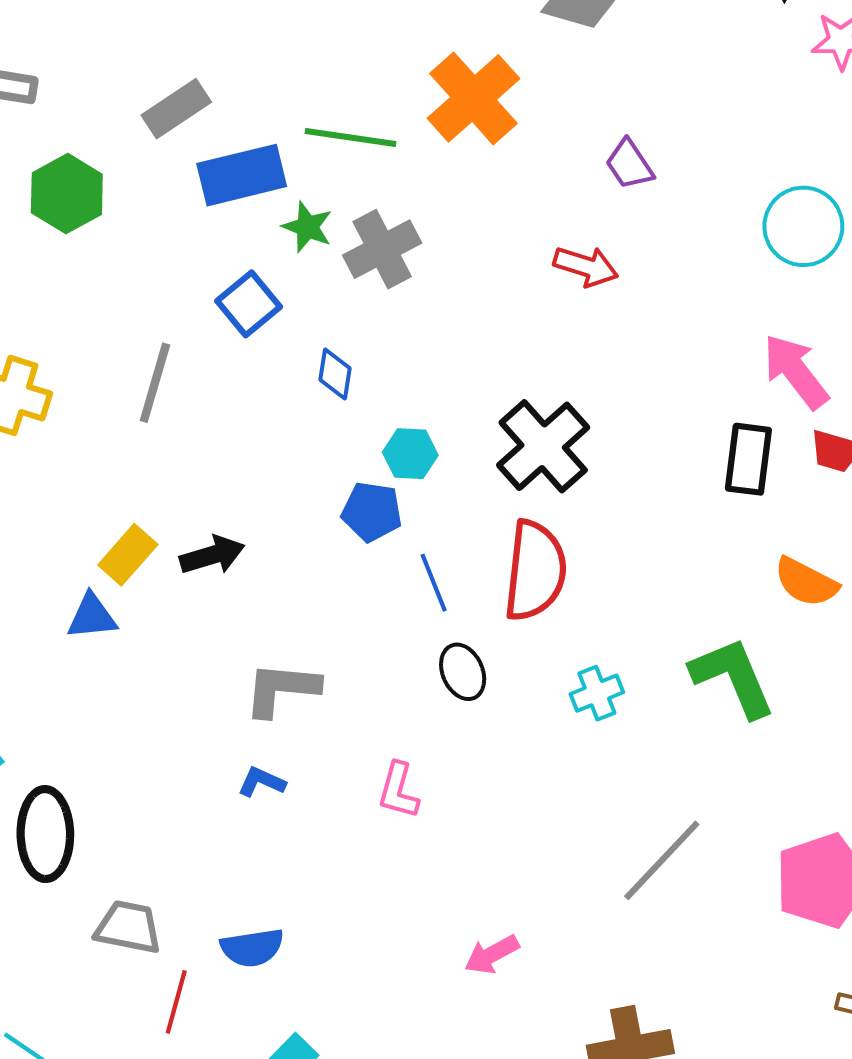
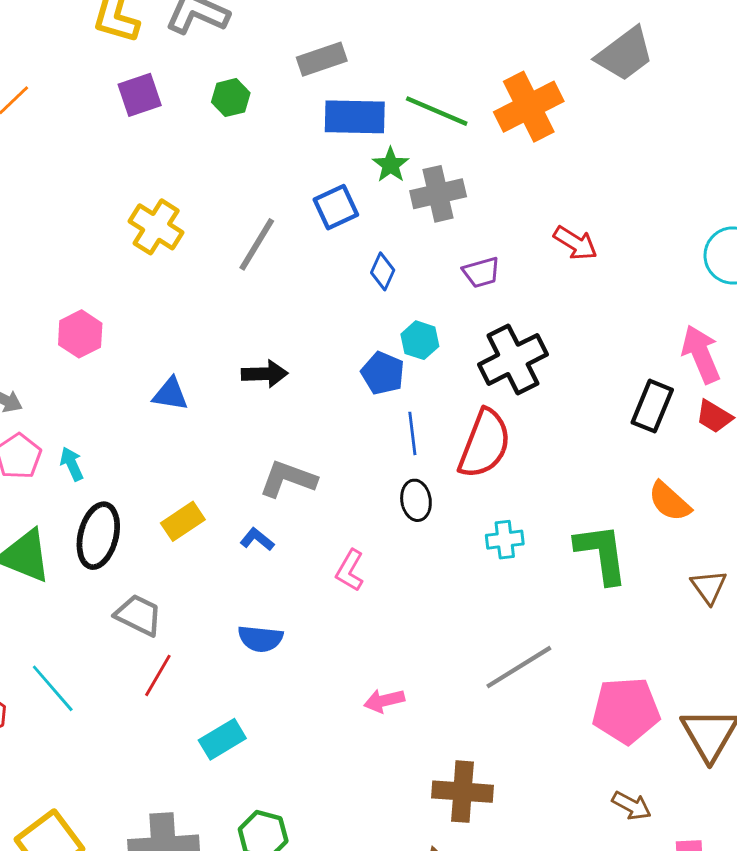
purple trapezoid: (629, 164) -> (481, 272), moved, turned -87
green hexagon: (67, 194) -> (231, 98), size x0.7
yellow rectangle: (128, 555) -> (183, 521), moved
blue semicircle: (252, 948) -> (260, 639), moved

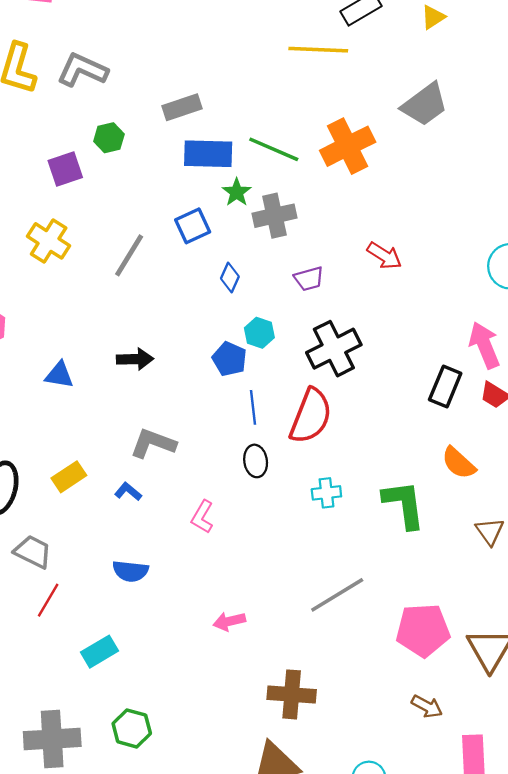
purple square: (140, 95) -> (65, 169), moved

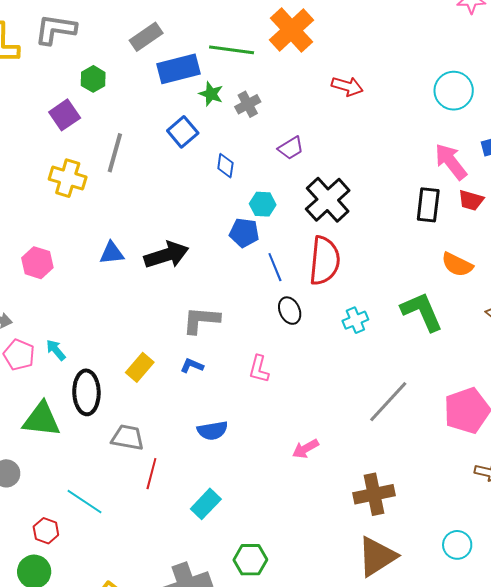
gray cross: (275, 216) -> (248, 104), size x0.7
gray line: (129, 255) -> (115, 153), moved
red arrow: (384, 256) -> (347, 86), moved
black arrow: (135, 359) -> (166, 255), size x1.4
blue triangle: (59, 375) -> (112, 253), moved

